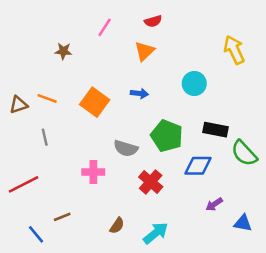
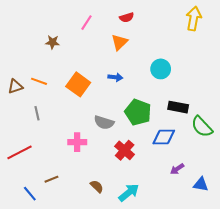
yellow arrow: (234, 50) -> (194, 18), moved, turned 35
brown semicircle: (117, 226) -> (97, 186), turned -80

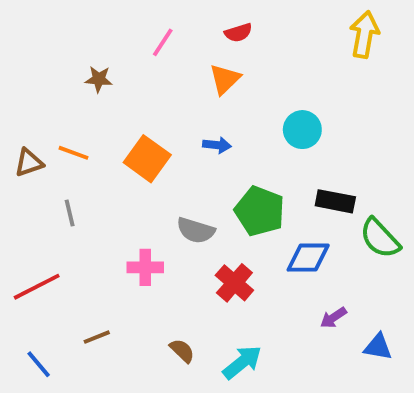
blue line: (30, 194) -> (39, 364), moved

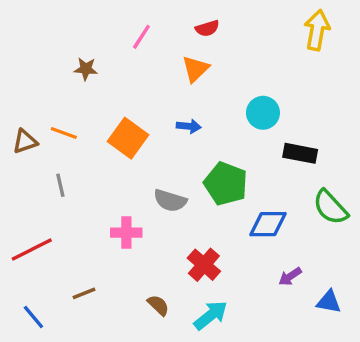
black rectangle: (335, 201) -> (300, 153), moved
red cross: (234, 283) -> (204, 265), moved

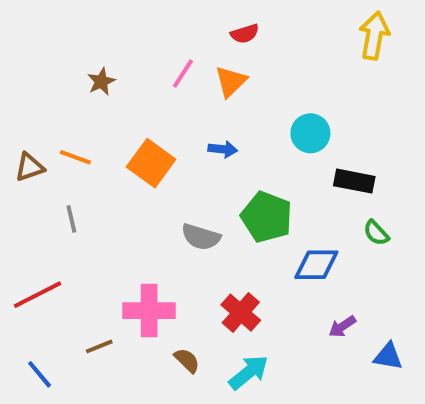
pink line: (141, 37) -> (183, 74), moved
brown star: (86, 69) -> (101, 81), turned -30
green semicircle: (330, 207) -> (376, 233), moved, size x0.6
pink cross: (126, 233) -> (149, 311), moved, size x1.4

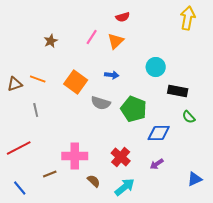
gray semicircle: (201, 237) -> (101, 103), moved
purple arrow: (342, 326) -> (157, 164), moved
blue triangle: (388, 356) -> (195, 179), turned -35

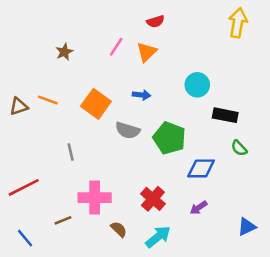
gray line: (36, 110) -> (71, 152), moved

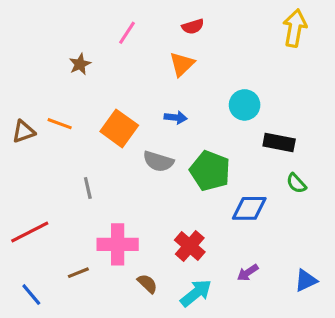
pink line: (116, 47) -> (127, 33), moved
purple arrow: (199, 208) -> (248, 273), moved

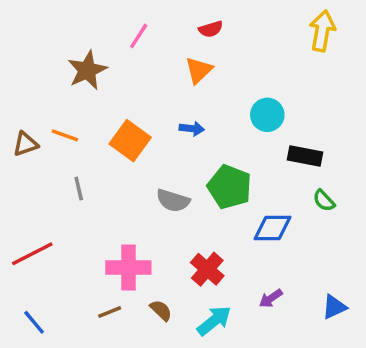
brown star: (80, 64) -> (87, 70), size x1.6
gray semicircle: (158, 161) -> (173, 201), moved
gray line: (88, 188) -> (79, 189), moved
brown line: (78, 273) -> (110, 312), moved

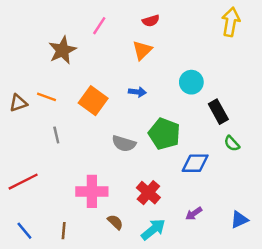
black rectangle: (305, 156) -> (218, 112), turned 50
brown line: (110, 312) -> (64, 231), moved, turned -63

